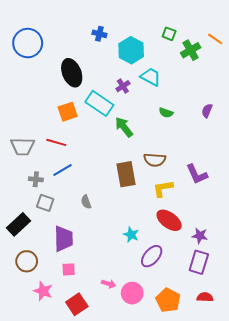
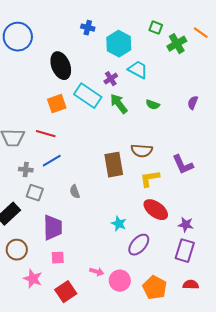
green arrow: (124, 127) -> (119, 104), moved

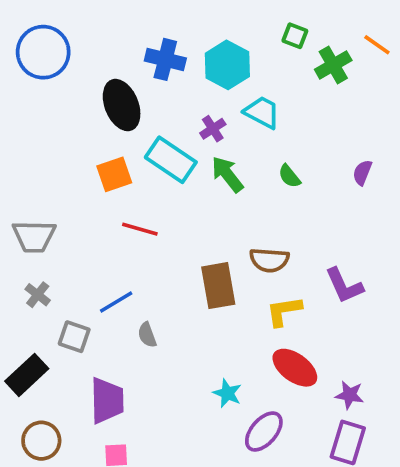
blue cross: (88, 28) -> (165, 59), moved, size x1.5
green semicircle: (153, 105) -> (289, 176), turned 32
red line: (46, 134) -> (140, 229), moved
blue line: (52, 161) -> (116, 302), moved
gray cross: (26, 170) -> (38, 295), moved, turned 32

